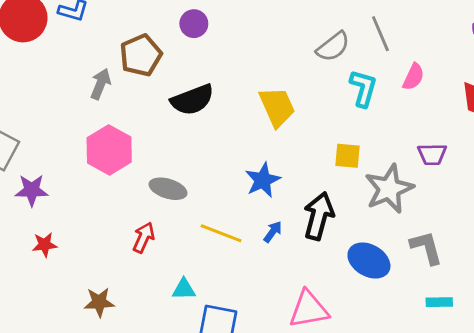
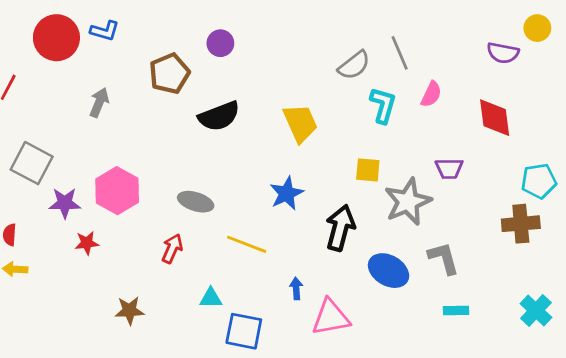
gray arrow: (101, 84) -> (99, 102), moved
pink hexagon: (109, 150) -> (117, 191), moved
blue arrow: (273, 232) -> (296, 288), moved, turned -40
red star: (45, 245) -> (87, 243), moved

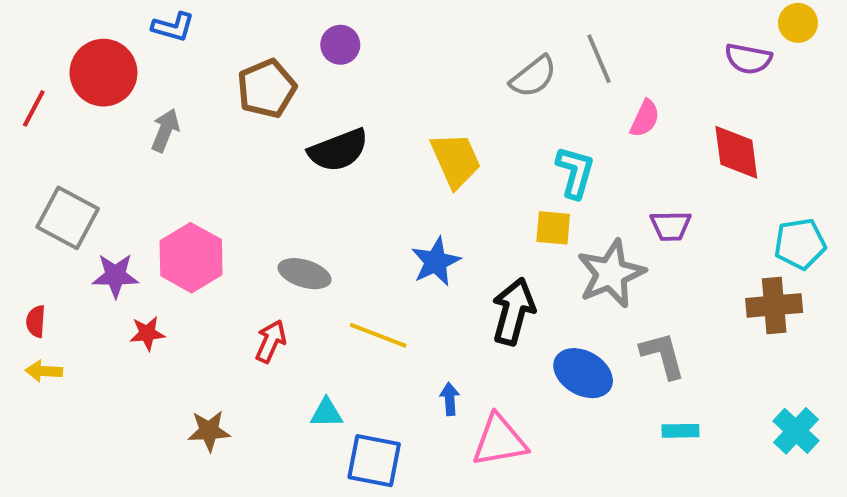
red circle: (56, 38) -> (103, 73), moved
cyan L-shape: (383, 105) -> (575, 172), moved

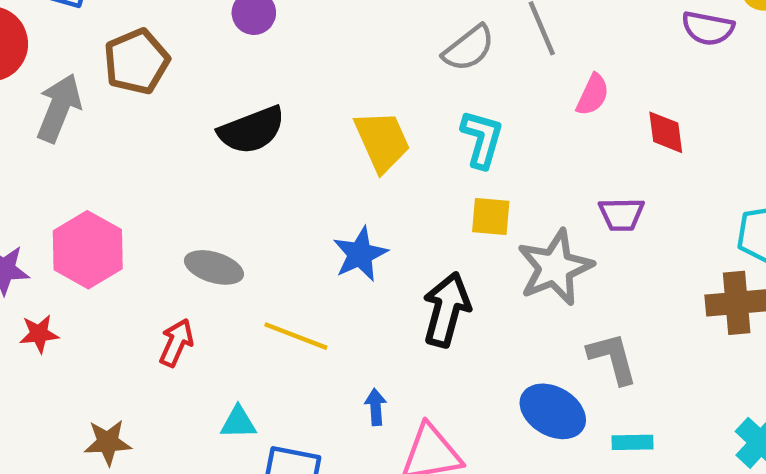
brown pentagon: (267, 89) -> (136, 61), moved
gray arrow: (165, 130) -> (59, 108), size x1.4
red diamond: (736, 152) -> (666, 132), moved, size x0.7
cyan L-shape: (575, 172) -> (482, 139), moved
blue ellipse: (583, 373) -> (553, 411), moved

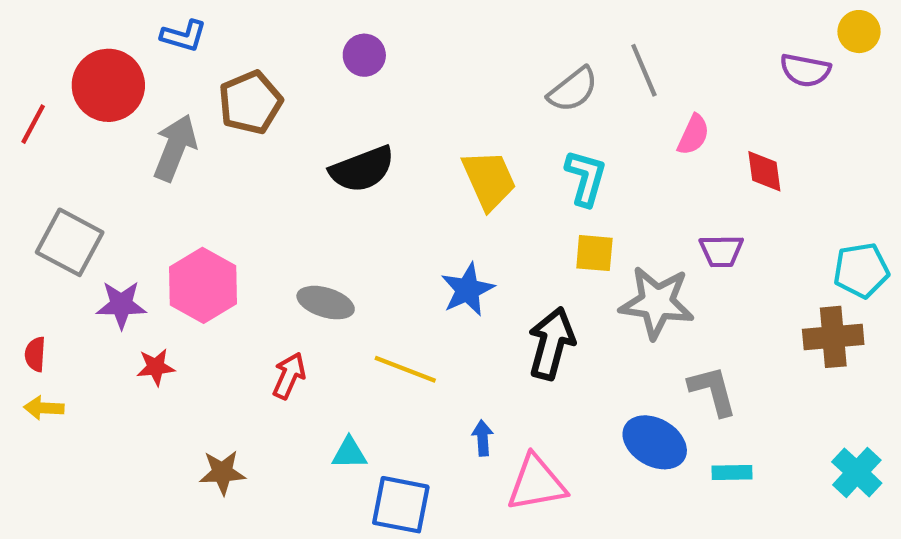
gray star: (555, 267) -> (657, 303), turned 30

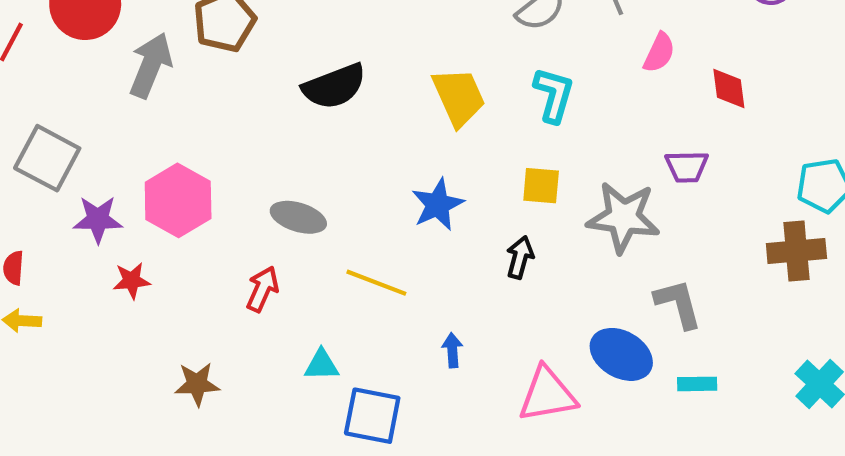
yellow square: (594, 253) -> (541, 186), moved
black arrow: (551, 343) -> (520, 257), size x0.6
pink triangle: (536, 483) -> (547, 395), moved

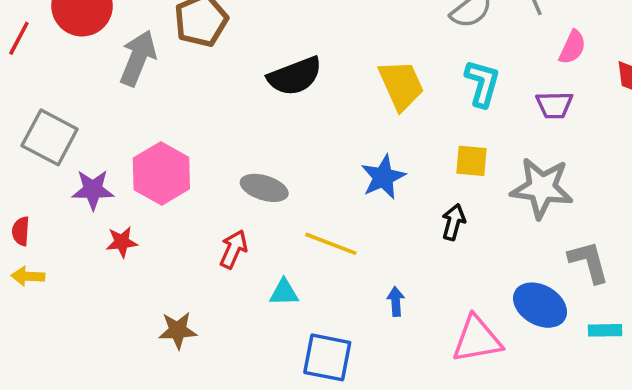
purple trapezoid: (687, 167) -> (554, 105), moved
cyan triangle: (322, 365) -> (284, 292), moved

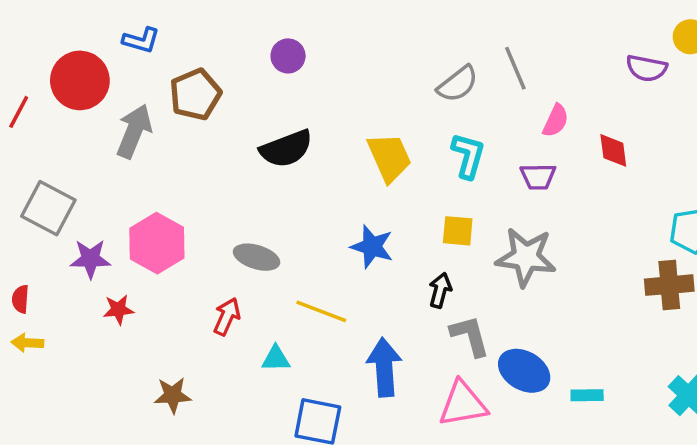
blue star: (383, 177) -> (372, 247), turned -30
gray L-shape: (589, 262) -> (470, 336), moved
blue arrow: (396, 301) -> (384, 367), size x2.0

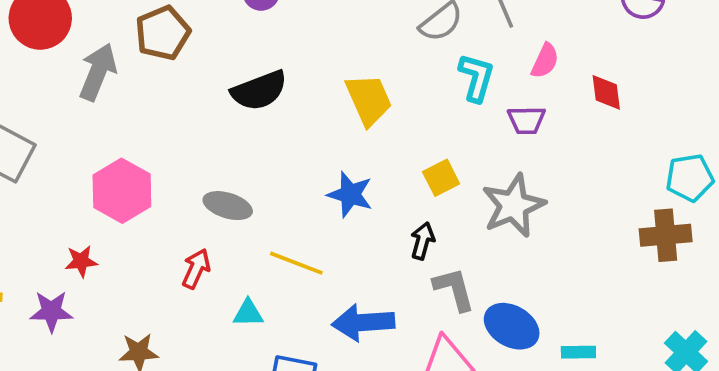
cyan L-shape: (468, 156) -> (476, 78), moved
yellow square: (458, 231) -> (441, 178), turned -32
gray star: (526, 257) -> (513, 206), turned -30
purple star: (90, 259) -> (51, 311), moved
blue arrow: (384, 367) -> (363, 322), turned -90

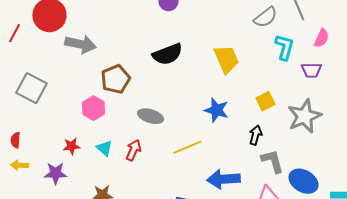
brown pentagon: (163, 33) -> (115, 79), moved
gray arrow: (98, 72) -> (80, 44), turned 80
pink hexagon: (122, 191) -> (93, 108), size x0.7
yellow line: (296, 263) -> (187, 147), turned -44
cyan triangle: (248, 313) -> (104, 148), moved, turned 42

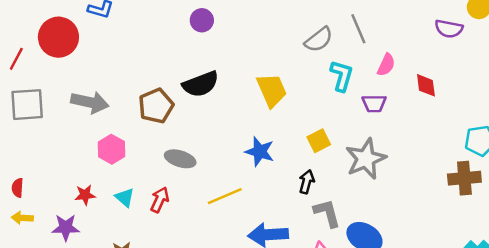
gray arrow: (80, 44) -> (90, 102), moved
brown pentagon: (115, 79) -> (156, 106), moved
gray square: (31, 88) -> (27, 105), moved, turned -32

